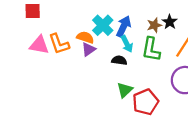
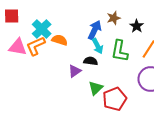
cyan cross: (103, 25) -> (42, 29), moved
brown star: (154, 25) -> (114, 18), moved
orange L-shape: (59, 44) -> (36, 46), turned 85
purple triangle: (89, 49) -> (75, 71), moved

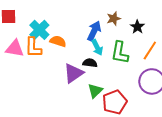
orange L-shape: (36, 46) -> (33, 47), turned -65
purple triangle: (75, 71) -> (73, 73), size x1.5

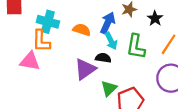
cyan cross: (39, 30) -> (48, 22), turned -30
orange semicircle: (58, 41) -> (82, 30), moved
pink triangle: (15, 48) -> (30, 61), moved

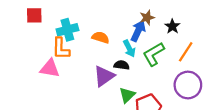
cyan cross: (48, 22) -> (67, 30), turned -30
blue arrow: (108, 23) -> (138, 31), moved
green L-shape: (136, 47) -> (154, 54), turned 50

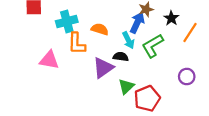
orange L-shape: (61, 49) -> (77, 44), moved
orange line: (186, 52) -> (190, 33), moved
purple circle: (188, 85) -> (187, 77), size x0.6

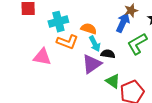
cyan arrow: (128, 40) -> (95, 44), moved
orange L-shape: (77, 44) -> (67, 42), turned -70
green triangle: (126, 86) -> (113, 81), turned -42

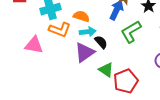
cyan arrow: (95, 44) -> (88, 32), turned -70
black semicircle: (108, 54) -> (101, 42), turned 40

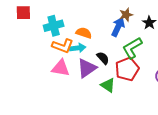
cyan arrow: (88, 32) -> (78, 48), moved
pink triangle: (34, 45) -> (61, 68), moved
red pentagon: (126, 81) -> (127, 69), moved

